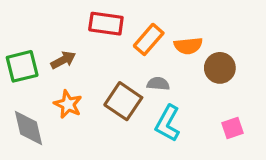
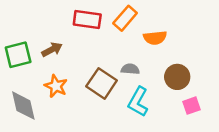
orange rectangle: (149, 39) -> (125, 18), moved
brown circle: (220, 68) -> (177, 77), moved

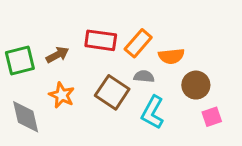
orange rectangle: (125, 18) -> (138, 43), moved
red rectangle: (87, 20) -> (101, 40), moved
orange semicircle: (155, 38) -> (171, 56), moved

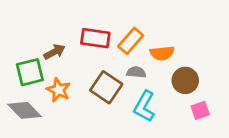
green square: (20, 61) -> (30, 72), moved
gray diamond: (26, 117) -> (24, 110), turned -32

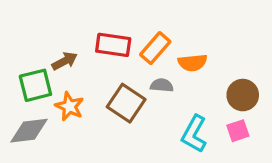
brown circle: (185, 80) -> (243, 95), moved
cyan L-shape: (144, 106) -> (194, 134), moved
gray diamond: (24, 110) -> (29, 131), turned -52

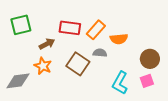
brown arrow: (65, 61) -> (47, 44), moved
green square: (35, 85) -> (21, 25), moved

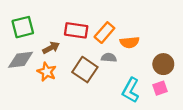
gray diamond: (18, 81) -> (21, 60), moved

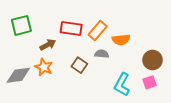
gray diamond: (21, 60) -> (18, 75), moved
brown square: (85, 70) -> (79, 65), size x0.7

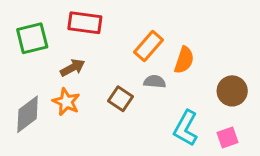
red rectangle: (71, 28) -> (85, 23), moved
orange semicircle: (121, 40) -> (184, 60), turned -66
gray diamond: (18, 75) -> (28, 114), turned -30
pink square: (149, 82) -> (228, 137), moved

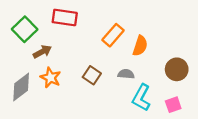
green square: (32, 38) -> (25, 29), turned -30
brown arrow: (73, 68) -> (42, 52), moved
gray semicircle: (155, 82) -> (126, 74), moved

